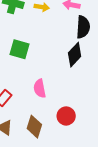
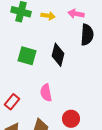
black diamond: (75, 55) -> (58, 55), moved, turned -30

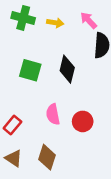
pink arrow: (76, 14) -> (89, 20), turned 35
red circle: (71, 119) -> (83, 121), moved

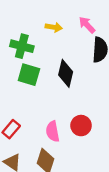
green cross: (23, 18) -> (22, 46), moved
pink semicircle: (53, 114) -> (53, 131), moved

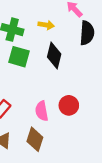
yellow arrow: (54, 27) -> (46, 25), moved

